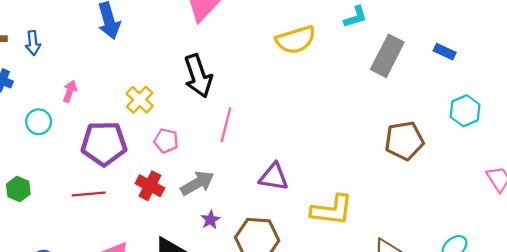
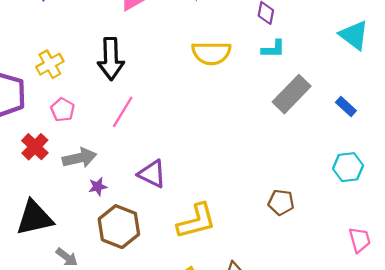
brown pentagon: (404, 141) -> (281, 202), moved, size x0.7
yellow L-shape: (332, 210) -> (196, 221), turned -39
purple star: (210, 220) -> (98, 187), moved

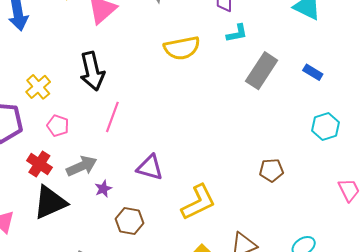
black triangle: (35, 218) -> (50, 202), moved
brown hexagon: (119, 227) -> (130, 221), size x0.7

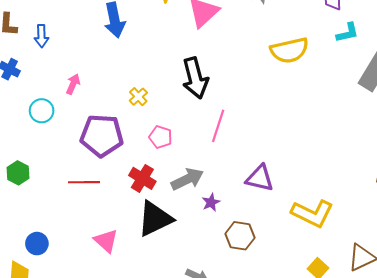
yellow cross: (38, 87) -> (138, 97), size x0.7
yellow L-shape: (198, 202) -> (312, 213), turned 54

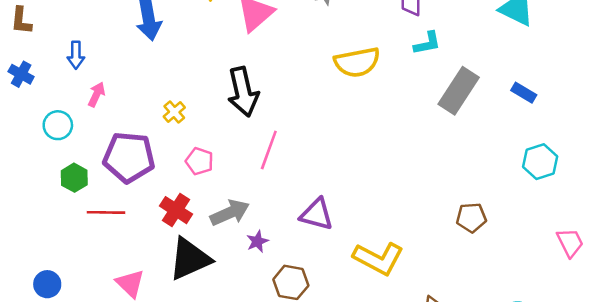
blue arrow: (41, 36) -> (76, 55), moved
green hexagon: (18, 173) -> (74, 178), moved

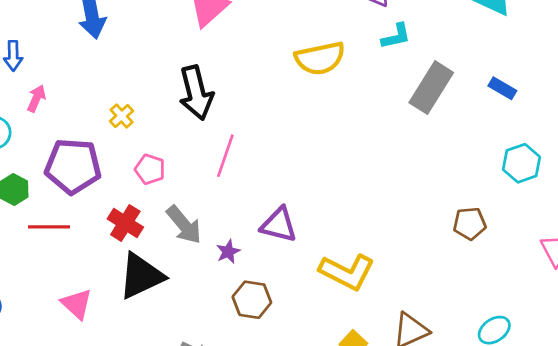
gray arrow: (230, 213) -> (184, 225), turned 75
brown pentagon: (471, 218) -> (470, 224), moved
purple star: (257, 241) -> (228, 252), moved

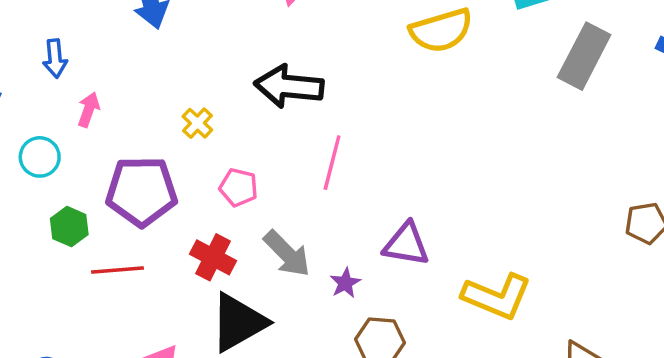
black arrow: (196, 93) -> (289, 86), turned 114

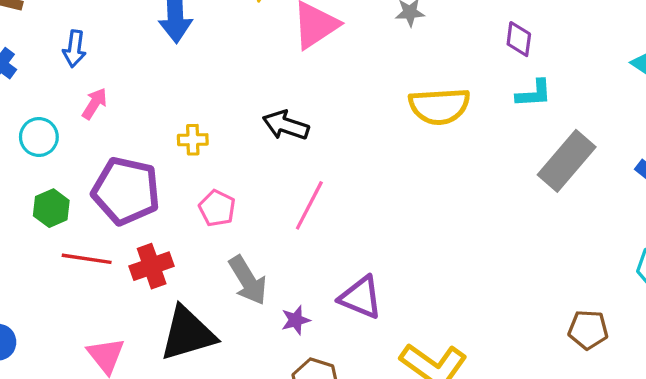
black arrow: (289, 86) -> (286, 125), size x0.7
yellow cross: (197, 123) -> (193, 140), turned 32
red cross: (213, 257) -> (152, 266), moved, turned 30

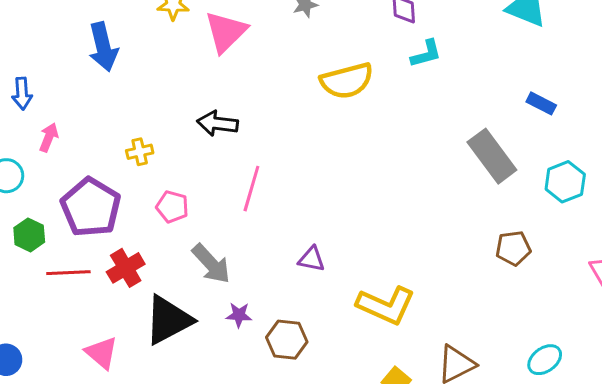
gray rectangle: (567, 161) -> (492, 156), moved, turned -66
purple pentagon: (126, 191) -> (91, 207), turned 30
purple triangle: (361, 297) -> (311, 259), size x0.7
purple star: (296, 320) -> (239, 315), moved, turned 30

